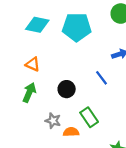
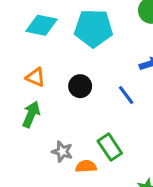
black circle: (67, 89) -> (80, 86), moved

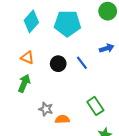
cyan diamond: (42, 25) -> (31, 21), turned -60
blue line: (126, 95) -> (82, 63), moved
green rectangle: (110, 147) -> (95, 106), moved

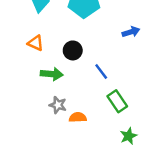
blue line: (82, 63) -> (101, 72), moved
green arrow: (24, 83) -> (52, 74), moved, turned 72

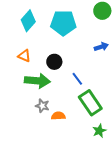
green arrow: (52, 74) -> (37, 81), size x1.4
green rectangle: (117, 101) -> (90, 103), size x1.4

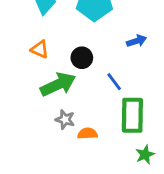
blue arrow: (101, 47) -> (137, 41), moved
green arrow: (37, 81) -> (58, 84), turned -30
green rectangle: (90, 103) -> (132, 115), turned 35

